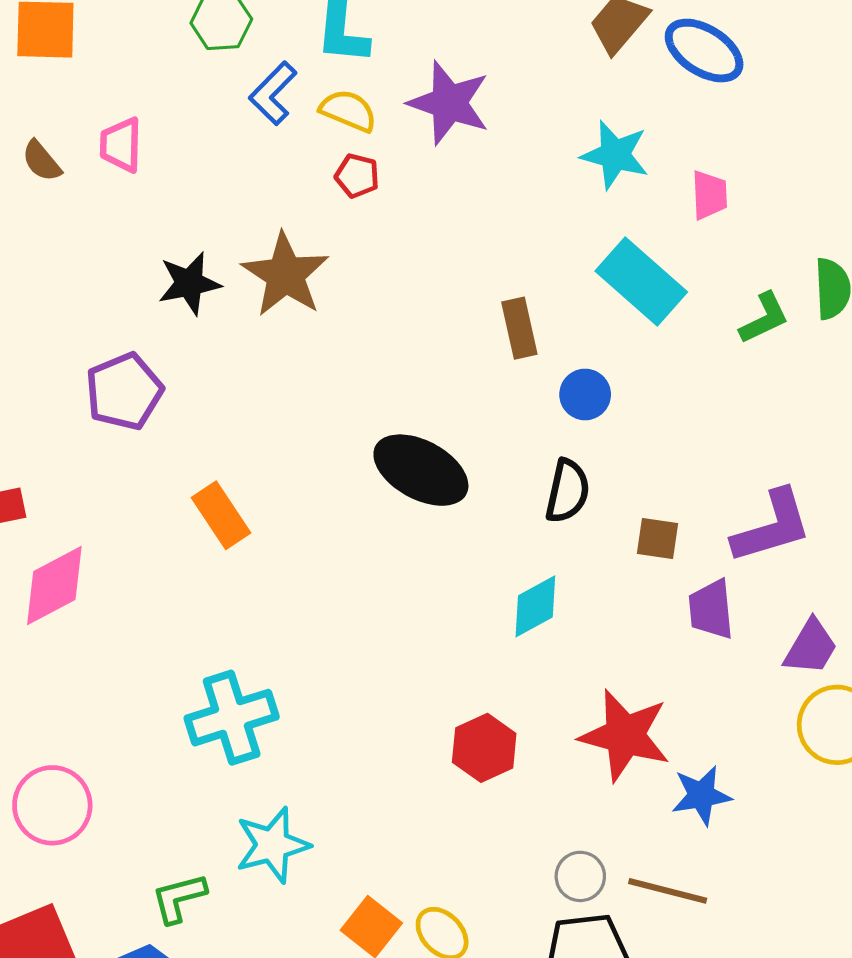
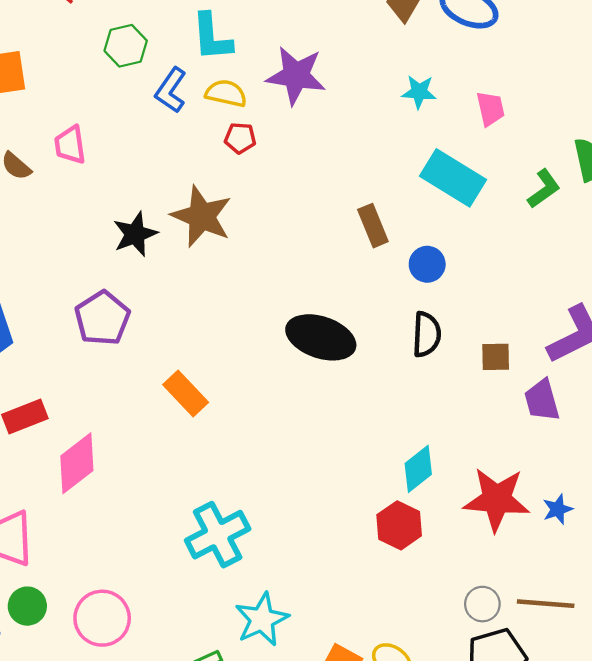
cyan star: (615, 155) -> (419, 92), size x0.7
cyan diamond: (535, 606) -> (418, 469), moved
blue star: (701, 795) -> (558, 509), moved, size x0.7

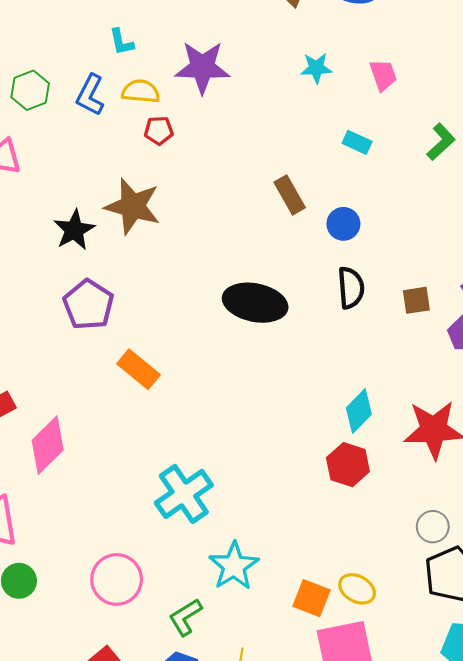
cyan L-shape: (212, 37) -> (121, 42), size x0.6
green hexagon: (126, 46) -> (30, 90), moved
cyan rectangle: (453, 178) -> (357, 142), size x0.5
purple pentagon: (102, 318) -> (88, 305), moved
pink circle: (102, 618) -> (117, 579), moved

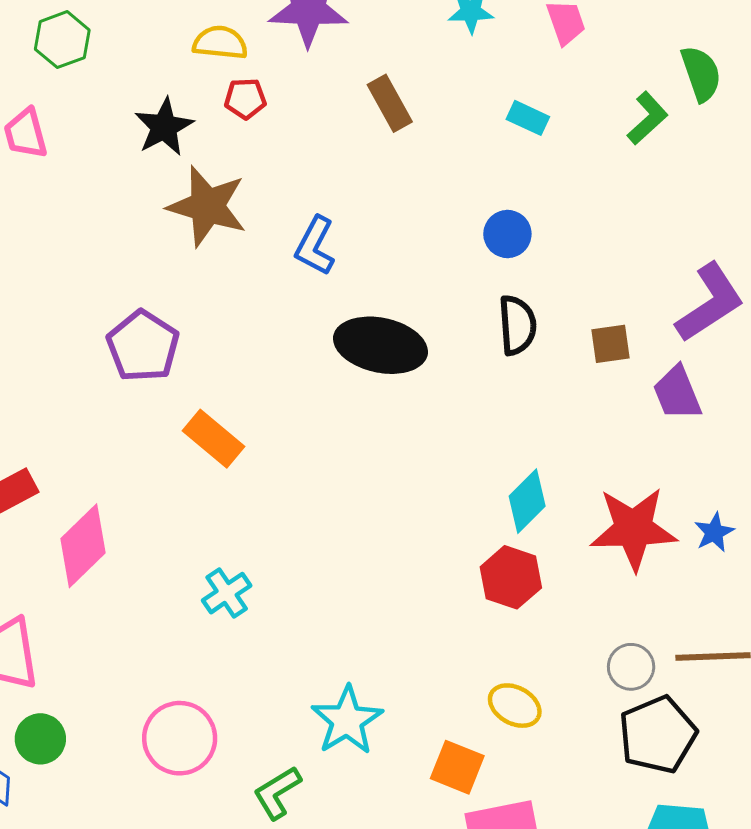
blue L-shape: (90, 95) -> (315, 246), moved
brown rectangle: (290, 195) -> (390, 103), moved
black star: (74, 230) -> (164, 127), moved
cyan cross: (184, 494) -> (227, 593), moved, size x0.6
yellow ellipse: (357, 589) -> (515, 706), moved

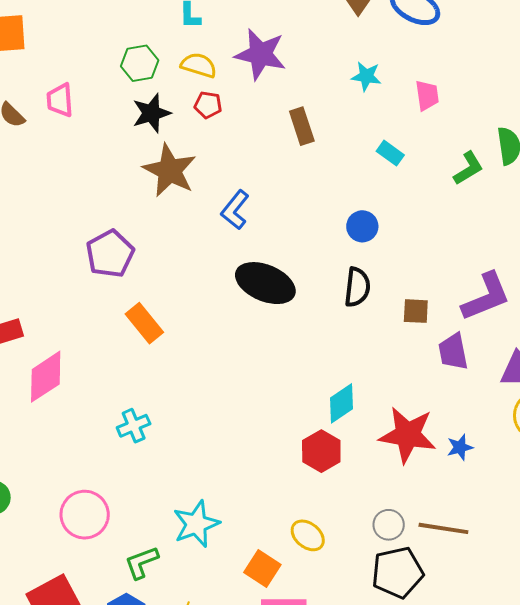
green hexagon: (62, 40) -> (140, 63), moved

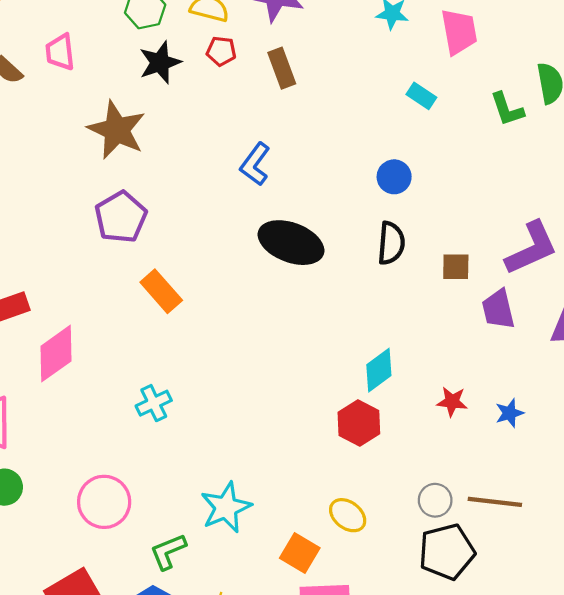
pink trapezoid: (427, 95) -> (459, 32), size x1.4
brown rectangle: (302, 126) -> (282, 68), moved
green L-shape: (468, 168) -> (507, 109), turned 105
brown star: (170, 170) -> (117, 130), moved
red star: (408, 435) -> (452, 402), size x0.5

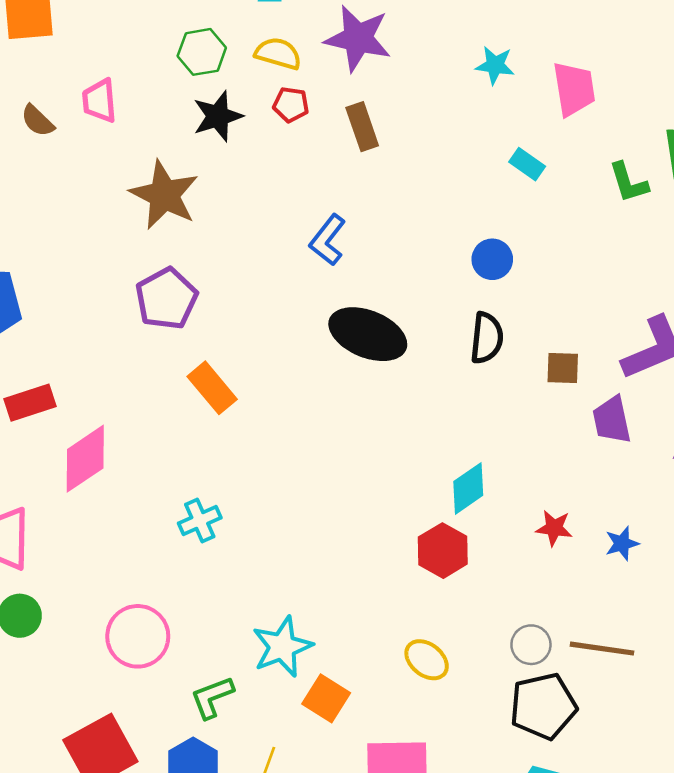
orange square: (300, 553) -> (326, 698), moved

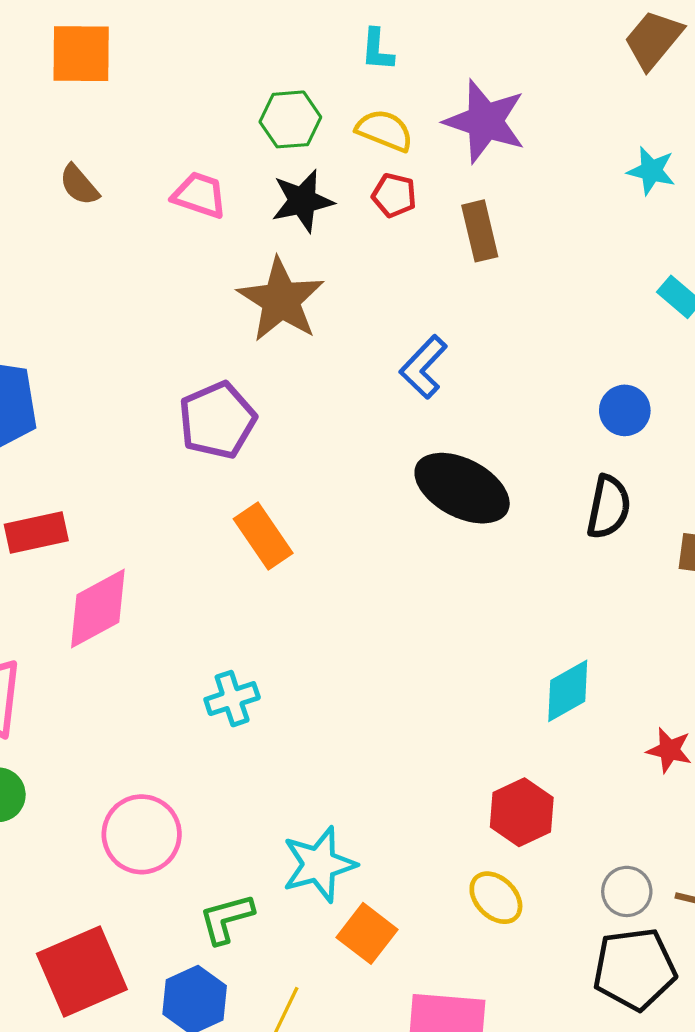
pink trapezoid: (99, 101) -> (199, 195), moved, turned 108
brown star: (164, 195) -> (281, 300), moved
red hexagon: (443, 551) -> (522, 812), moved

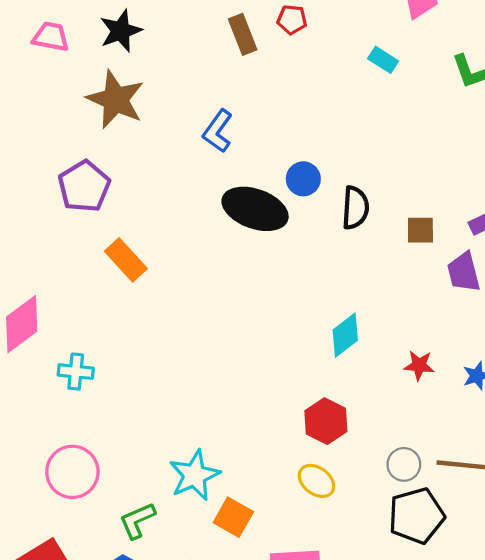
red pentagon: (394, 195) -> (292, 20), moved
blue circle: (625, 410) -> (303, 179), moved
cyan cross: (232, 699) -> (76, 372), moved, turned 32

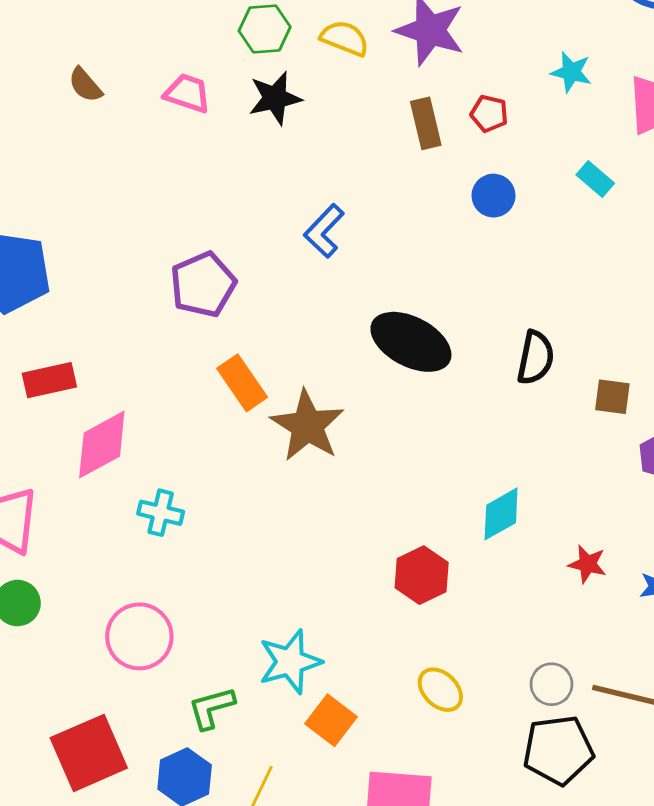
brown star: (116, 99) -> (307, 426), moved
blue L-shape: (218, 131) -> (324, 231), moved
blue circle: (303, 179) -> (494, 196), moved
red hexagon: (326, 421) -> (422, 575), moved

